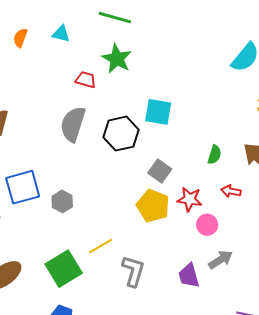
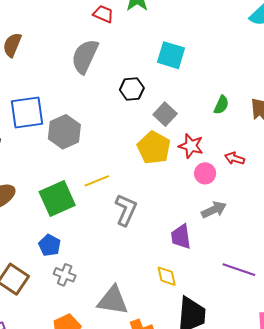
black hexagon: (121, 134) -> (132, 89), moved, size x0.7
red arrow: (231, 191) -> (235, 158), moved
gray hexagon: (62, 201) -> (64, 132), size x1.5
purple trapezoid: (189, 276) -> (181, 237), moved

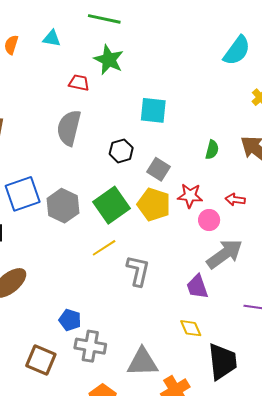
green square: (57, 199) -> (112, 205), moved
gray arrow: (214, 210) -> (225, 254), size x1.5
gray cross: (65, 275) -> (90, 346), size x1.4

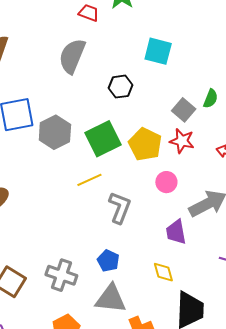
gray square: (158, 169) -> (184, 110), moved
pink circle: (209, 220) -> (166, 182), moved
blue pentagon: (70, 320) -> (108, 261), moved

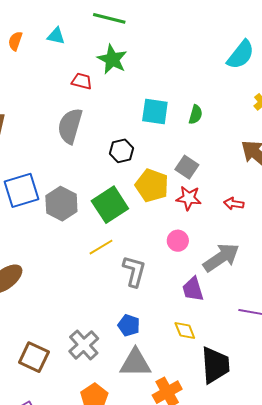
green semicircle: (211, 99) -> (196, 115), moved
yellow pentagon: (145, 144) -> (152, 185), moved
gray cross: (61, 275) -> (84, 345), turned 36

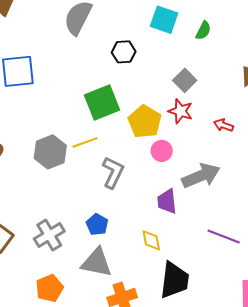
yellow pentagon: (152, 185) -> (145, 122), moved
gray hexagon: (61, 204) -> (50, 152), moved

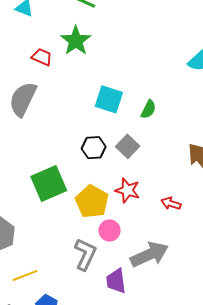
black hexagon: (124, 52) -> (94, 148), moved
gray square: (185, 80) -> (128, 146), moved
yellow line: (85, 142) -> (25, 275), moved
gray L-shape: (113, 172) -> (85, 254), moved

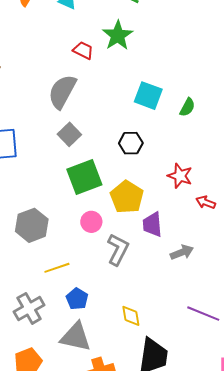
gray square: (128, 146) -> (69, 134), moved
red star: (127, 190) -> (180, 176), moved
pink circle: (110, 231) -> (91, 222), moved
gray arrow: (149, 254) -> (182, 252), size x0.6
purple trapezoid: (116, 281) -> (152, 224), moved

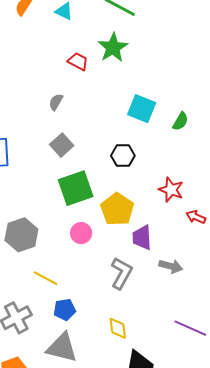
gray semicircle: (62, 92) -> (56, 102), size x0.5
gray L-shape: (118, 249) -> (121, 273), moved
gray arrow: (182, 252) -> (171, 266), turned 35
yellow line: (57, 268) -> (45, 278), turned 45
blue pentagon: (77, 299) -> (65, 310), turned 30

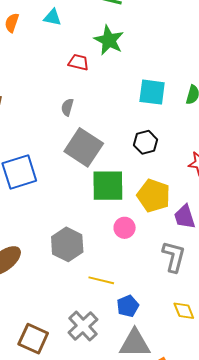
gray square: (62, 145) -> (84, 147), size x1.6
green square: (76, 188) -> (108, 186), turned 33

